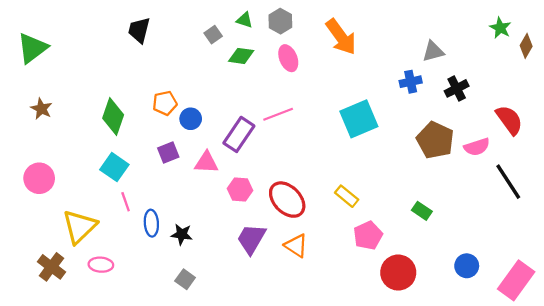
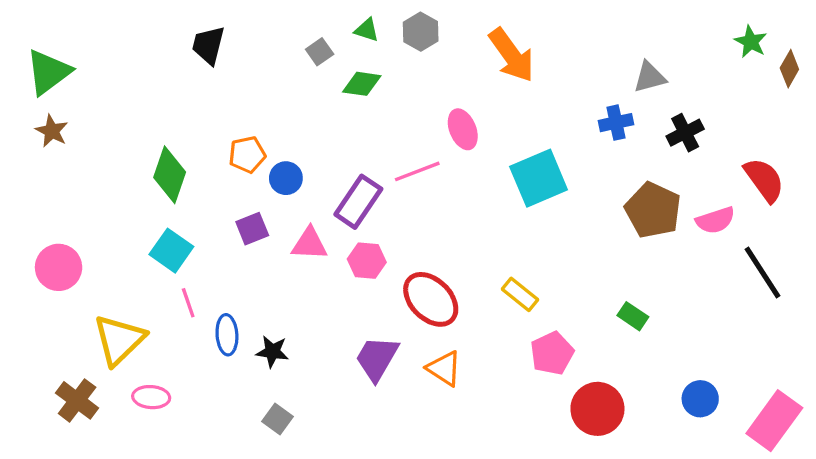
pink ellipse: (288, 58) -> (463, 129), moved
brown star: (41, 109) -> (52, 131), moved
pink hexagon: (240, 189) -> (367, 261), moved

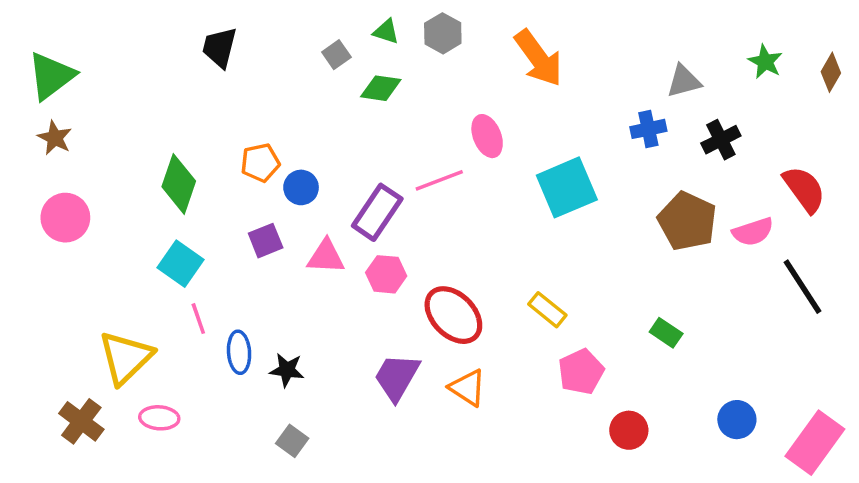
green star: (751, 42) -> (765, 62), moved
pink circle: (59, 267) -> (65, 218), moved
red circle: (597, 409) -> (629, 430), size x0.7

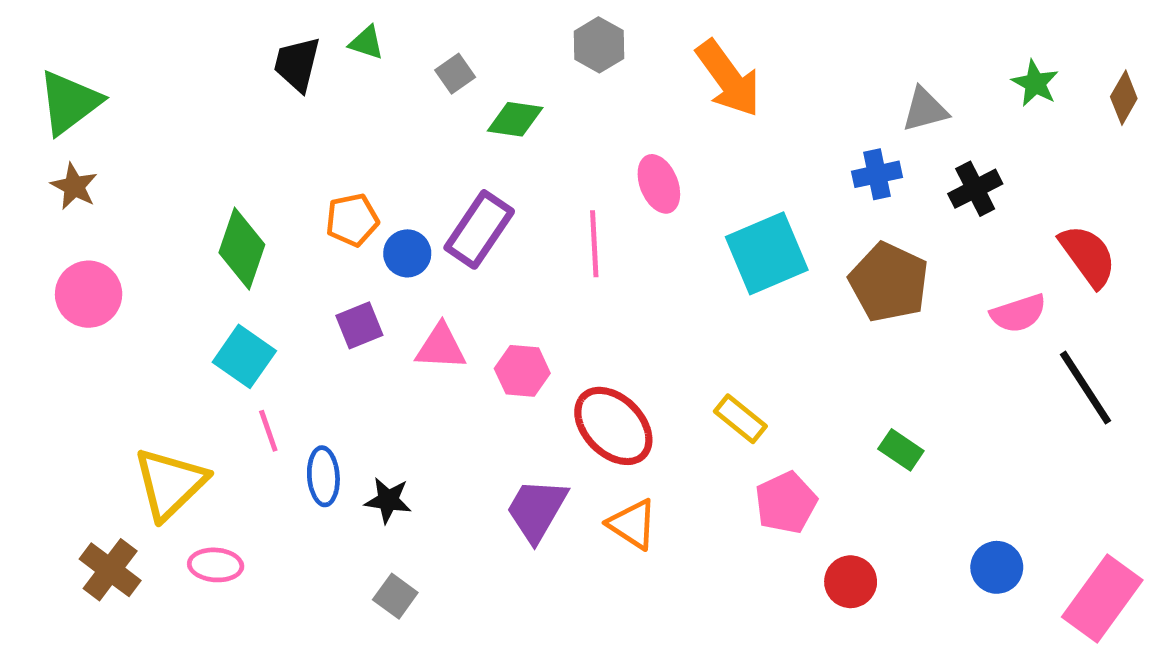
green triangle: (386, 32) -> (367, 43), moved
pink line: (439, 180) -> (594, 244), turned -72
purple rectangle: (377, 212) -> (479, 229), moved
brown pentagon: (687, 221) -> (889, 282), moved

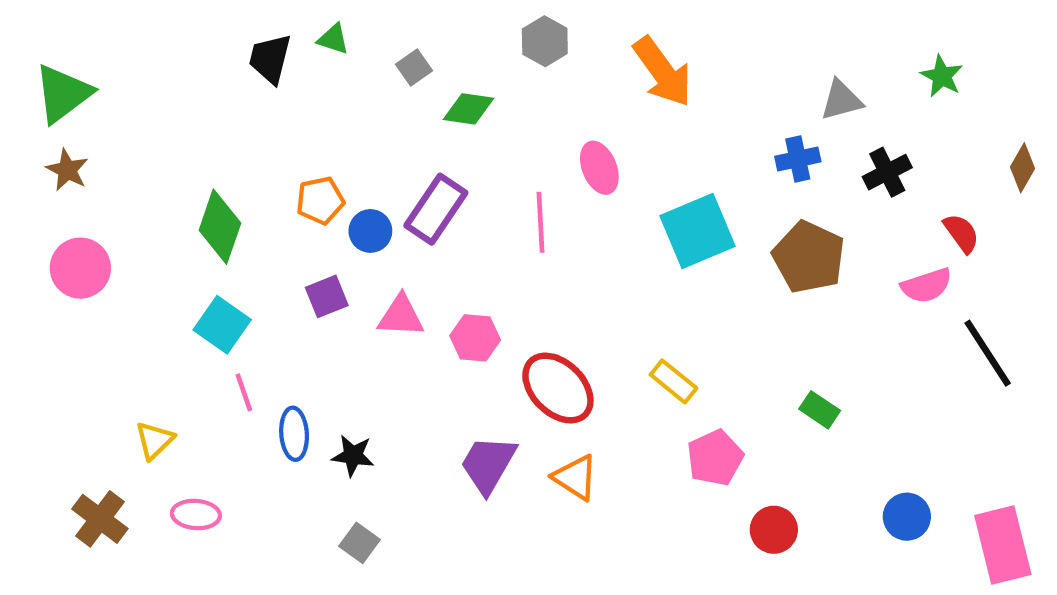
brown diamond: (1124, 98) -> (1022, 168), moved
red semicircle: (1088, 256) -> (961, 233), moved, size x0.7
yellow triangle: (170, 483) -> (154, 440), size x0.6
pink rectangle: (1102, 598) -> (1003, 545), turned -50

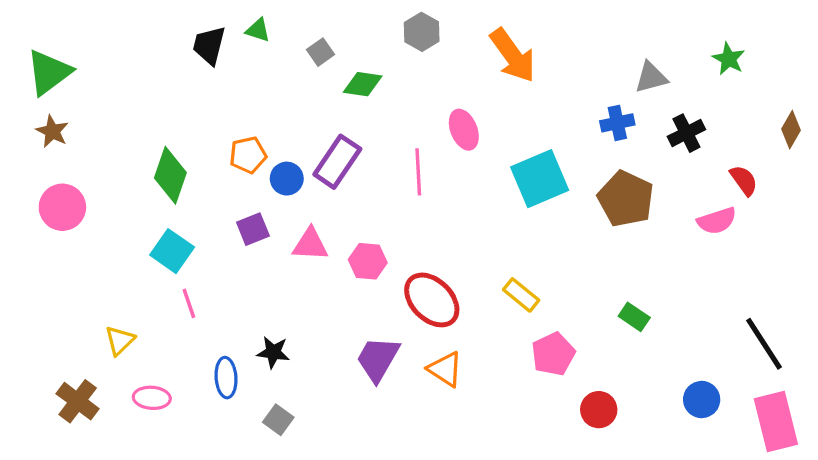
black line: (988, 353) -> (764, 344), moved
blue ellipse: (294, 434) -> (226, 378), moved

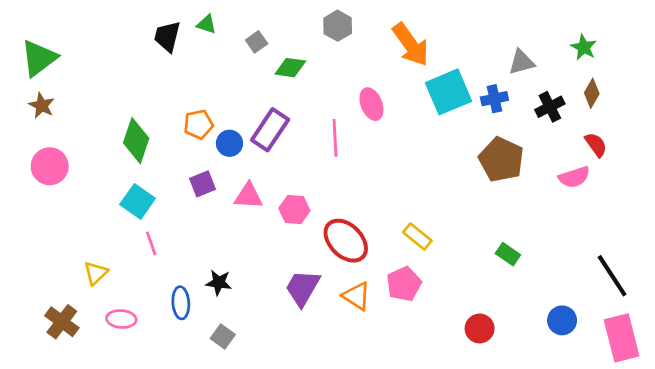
brown diamond: (791, 130) -> (592, 93), moved
cyan square: (540, 179) -> (448, 92), moved
pink pentagon: (553, 354) -> (404, 284), moved

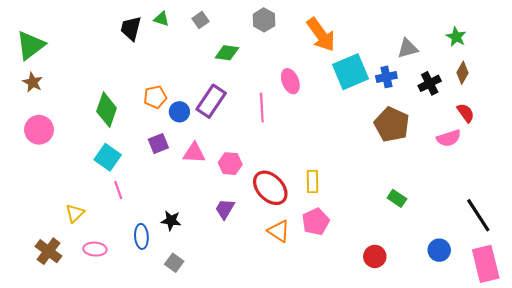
gray square: (257, 42) -> (201, 20), moved
yellow rectangle: (417, 237) -> (312, 181), moved, turned 50
purple trapezoid: (302, 288) -> (225, 209), moved, size x0.7

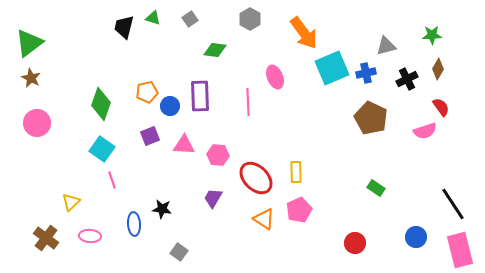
green star: (456, 37) -> (432, 35), turned -30
purple rectangle: (211, 101) -> (200, 96), turned -36
gray square: (174, 263) -> (179, 252), moved

